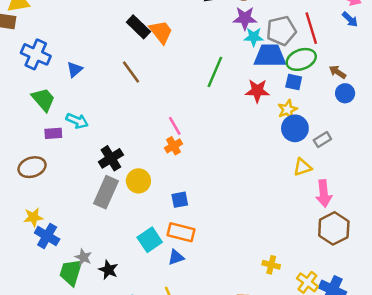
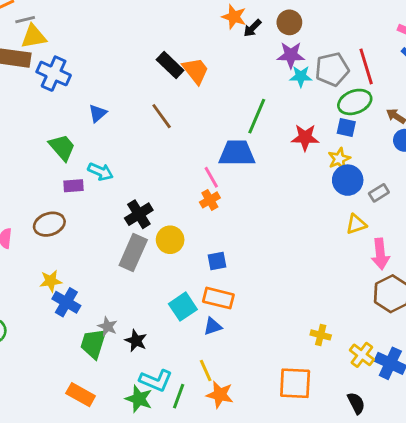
blue cross: (36, 54) -> (54, 74), moved
blue trapezoid: (270, 56) -> (237, 153), moved

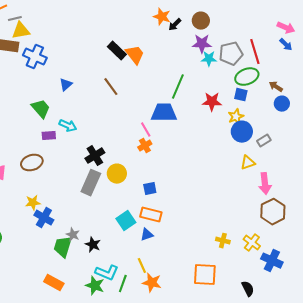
yellow cross: (362, 355) -> (252, 243), moved

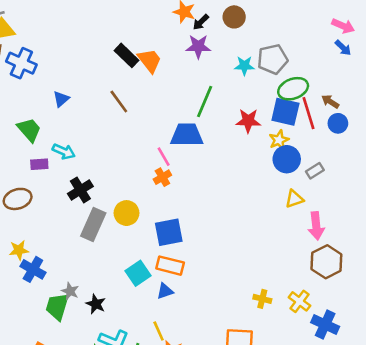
purple star: (202, 44) -> (198, 46), moved
red line: (255, 52) -> (308, 113), moved
blue square: (241, 95) -> (285, 112), size x1.6
black cross: (95, 156) -> (80, 190), moved
blue square: (150, 189) -> (169, 232), size x1.6

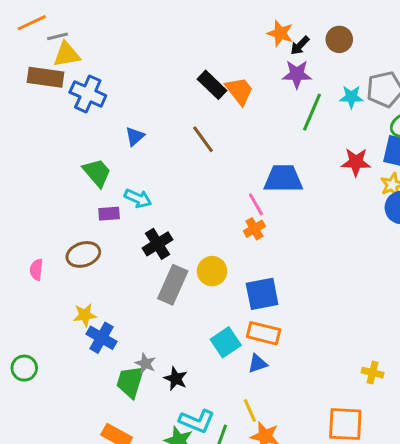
green line: (205, 102) -> (312, 112), moved

